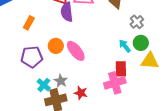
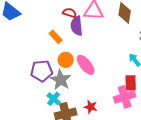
orange rectangle: (29, 23) -> (56, 37), moved, turned -72
gray star: (61, 81) -> (61, 80), moved, size x1.5

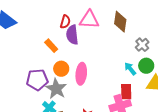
red semicircle: (70, 13) -> (65, 22), turned 88
pink ellipse: (86, 65) -> (81, 74), turned 45

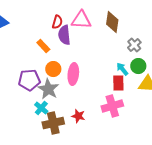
red rectangle: (126, 92) -> (118, 83), moved

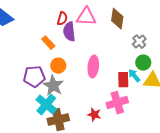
cyan arrow: (122, 69) -> (134, 76), moved
pink ellipse: (73, 74) -> (93, 67), moved
cyan cross: (41, 108) -> (46, 105), size x1.5
red star: (78, 116) -> (94, 115), moved

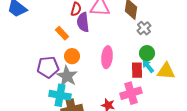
gray cross: (139, 42) -> (144, 28), moved
green circle: (143, 63) -> (147, 53), moved
cyan cross: (46, 105) -> (60, 95), turned -30

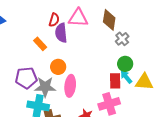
orange circle: (72, 56) -> (58, 67), moved
pink ellipse: (107, 57) -> (70, 86), moved
gray star: (67, 76) -> (45, 87), turned -30

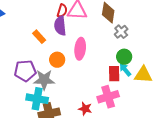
red semicircle: (54, 20) -> (62, 11), moved
pink ellipse: (70, 86) -> (80, 49), moved

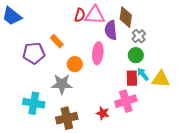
purple semicircle: (60, 26) -> (111, 30), moved
green circle: (124, 57) -> (136, 55), moved
purple pentagon: (25, 71) -> (34, 53), moved
cyan cross: (37, 99) -> (34, 103), moved

